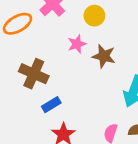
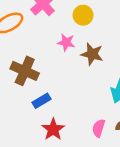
pink star: (77, 44) -> (66, 42), turned 30

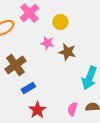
brown cross: (25, 71) -> (15, 65), turned 30

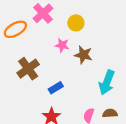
blue rectangle: (28, 88) -> (56, 88), moved

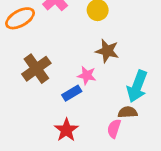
pink star: (62, 45) -> (87, 75), moved
brown semicircle: (110, 113) -> (128, 112), moved

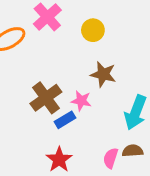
brown cross: (36, 69) -> (46, 98), moved
brown semicircle: (128, 112) -> (133, 151), moved

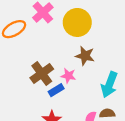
yellow circle: (93, 30) -> (77, 22), size x1.6

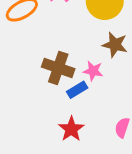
brown cross: (42, 73) -> (58, 68), turned -35

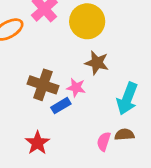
red star: (71, 129) -> (37, 143), moved

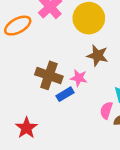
pink semicircle: (104, 141) -> (106, 110), moved
red star: (37, 143) -> (26, 128), moved

